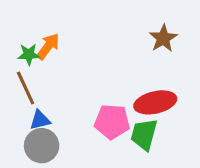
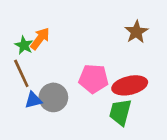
green star: (29, 54) -> (24, 45), turned 30
pink pentagon: (112, 122) -> (94, 79), moved
gray circle: (42, 146) -> (53, 97), moved

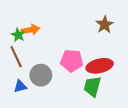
orange arrow: (40, 39) -> (30, 30), turned 42
blue triangle: (33, 100) -> (20, 86), moved

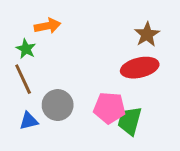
orange arrow: (30, 30) -> (48, 26), moved
pink pentagon: (72, 61) -> (109, 108), moved
red ellipse: (100, 66) -> (140, 68), moved

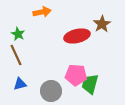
orange arrow: (48, 26) -> (42, 12), moved
red ellipse: (140, 68) -> (77, 36), moved
gray circle: (58, 105) -> (51, 91), moved

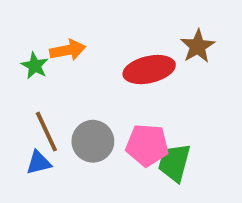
orange arrow: (42, 12) -> (68, 50), moved
brown line: (16, 55) -> (46, 132), moved
gray circle: (51, 91) -> (93, 141), moved

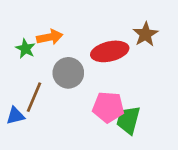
brown line: (46, 132) -> (34, 97), turned 48
gray circle: (93, 141) -> (68, 73), moved
blue triangle: (39, 163) -> (15, 116), moved

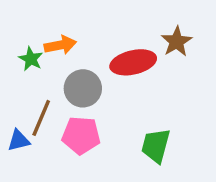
pink pentagon: (108, 107) -> (81, 135), moved

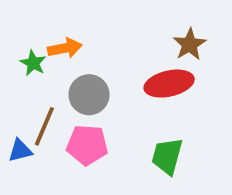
red ellipse: (133, 62) -> (169, 84), moved

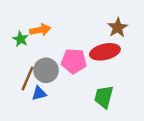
gray circle: (89, 95) -> (46, 70), moved
pink pentagon: (87, 145) -> (74, 61), moved
blue triangle: (20, 151) -> (39, 93), moved

